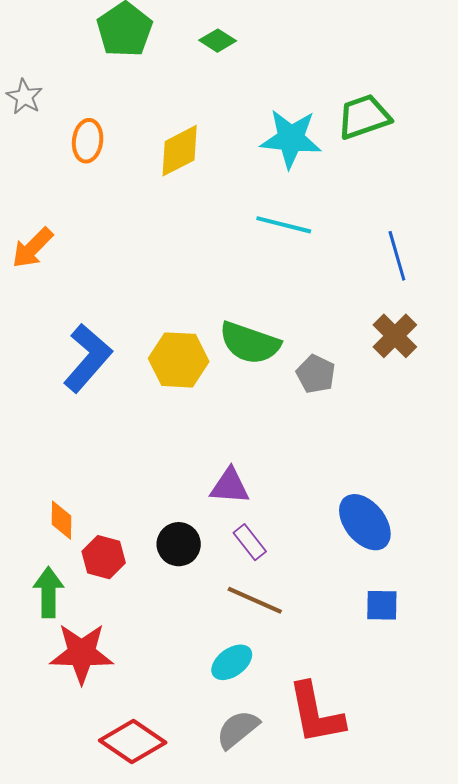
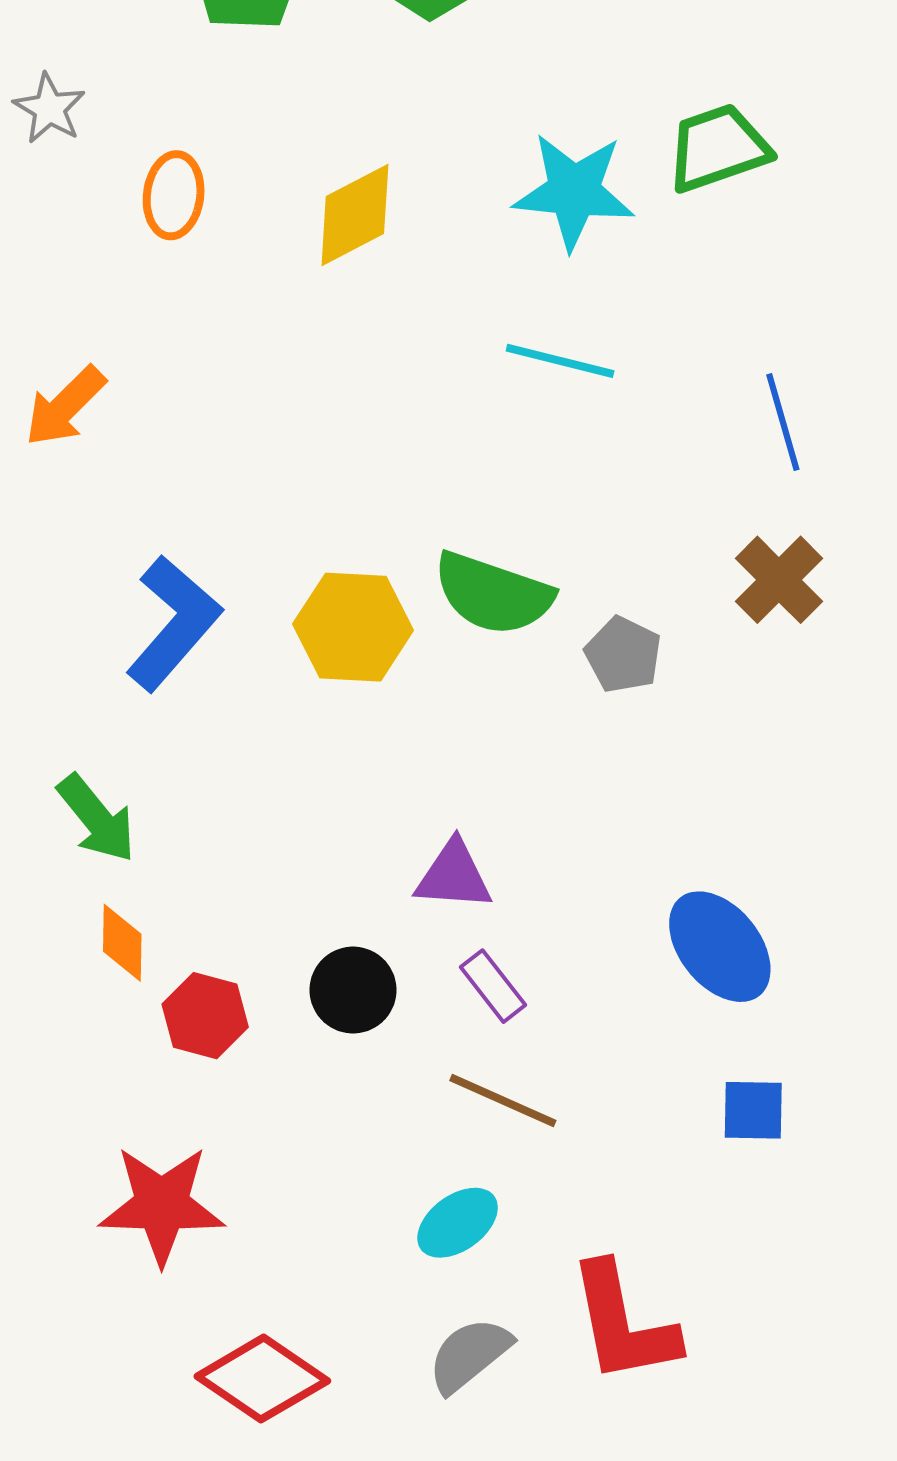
green arrow: (48, 592) -> (97, 818), moved, turned 141

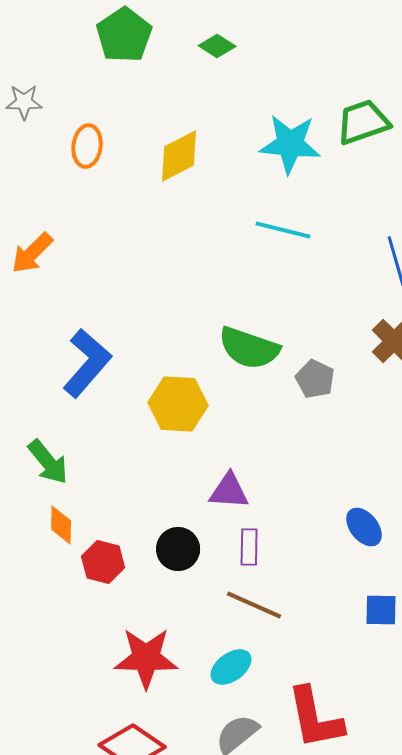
gray star: (49, 108) -> (24, 102), turned -30
yellow hexagon: (353, 627) -> (178, 404), moved
blue ellipse: (720, 947) -> (364, 527), size x0.7
purple rectangle: (493, 986) -> (249, 547), turned 39
red star: (162, 1205) -> (146, 658), moved

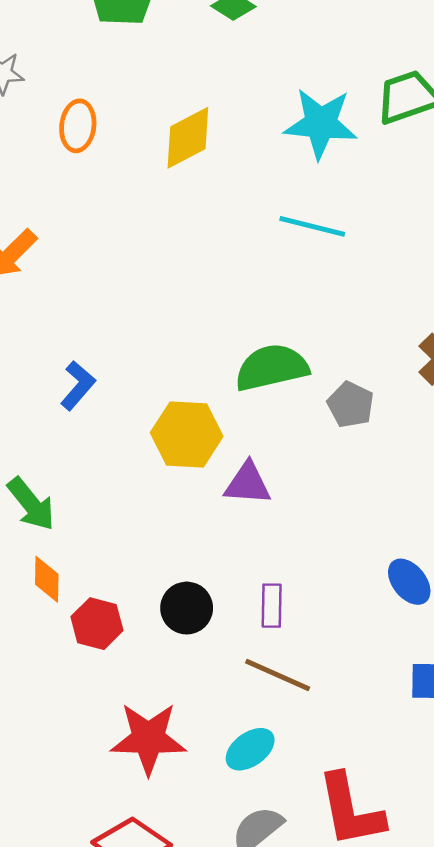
green semicircle: (249, 348) -> (272, 368), turned 148
blue L-shape: (87, 363) -> (78, 385), size x0.6
purple triangle: (229, 491) -> (248, 484), moved

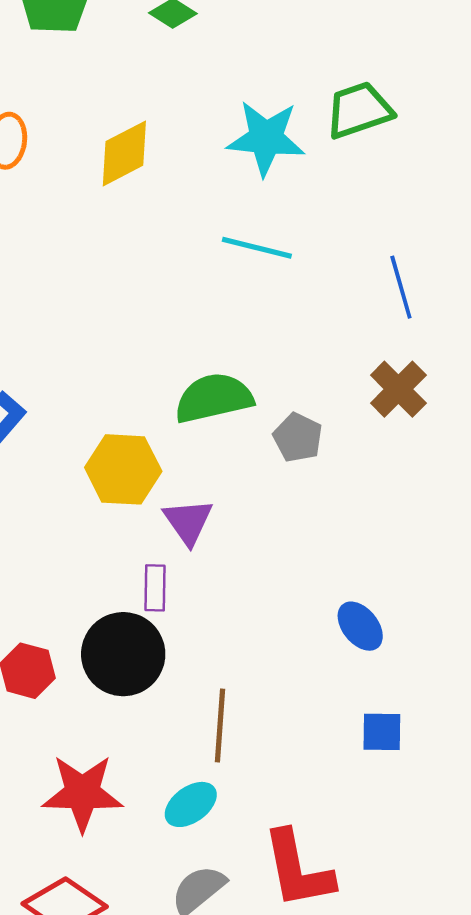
purple triangle: (248, 484) -> (188, 522), turned 51
purple rectangle: (272, 606) -> (155, 588), moved
black circle: (187, 608) -> (123, 654), size x1.5
brown line: (278, 675) -> (220, 725), turned 70

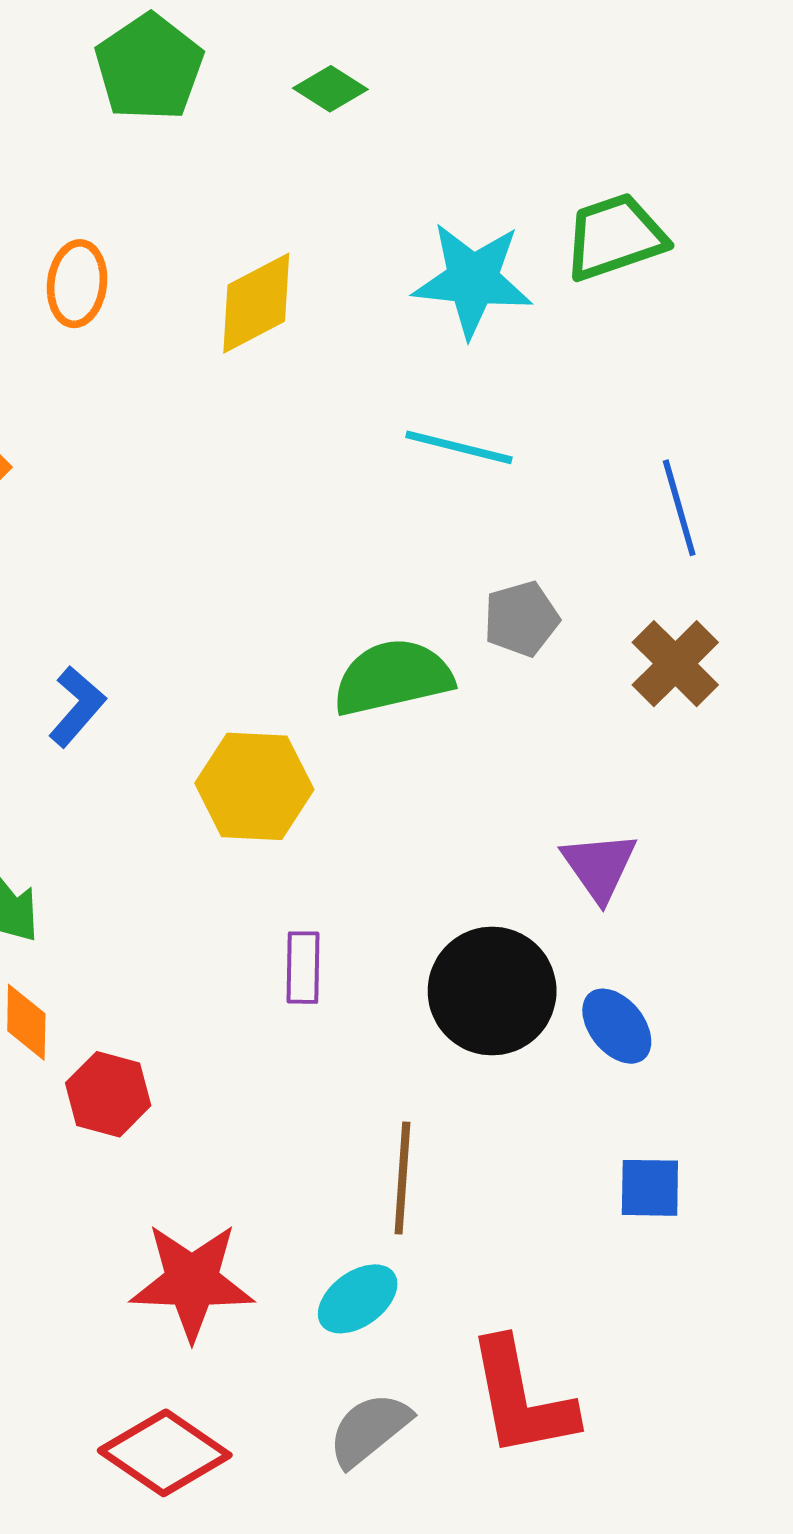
gray pentagon: (298, 438) -> (521, 619), moved, turned 30
purple triangle: (188, 522) -> (599, 866), moved
black circle: (123, 654) -> (492, 991), moved

